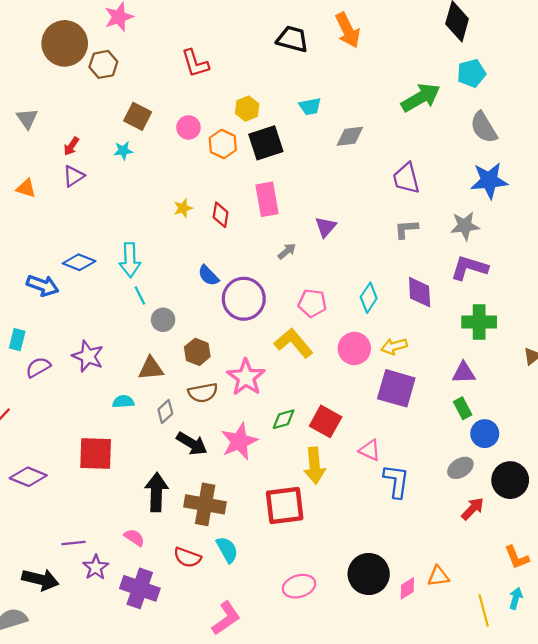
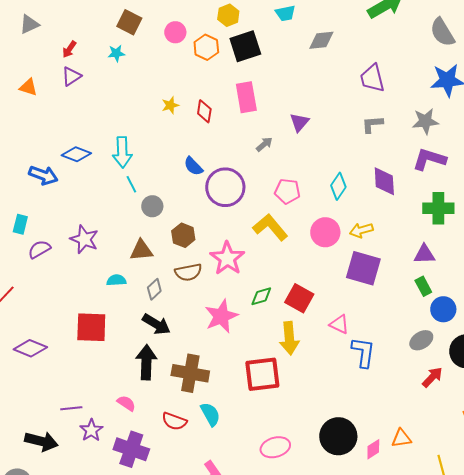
gray triangle: (27, 119) -> (29, 24), turned 40
black arrow: (192, 444) -> (156, 324), moved

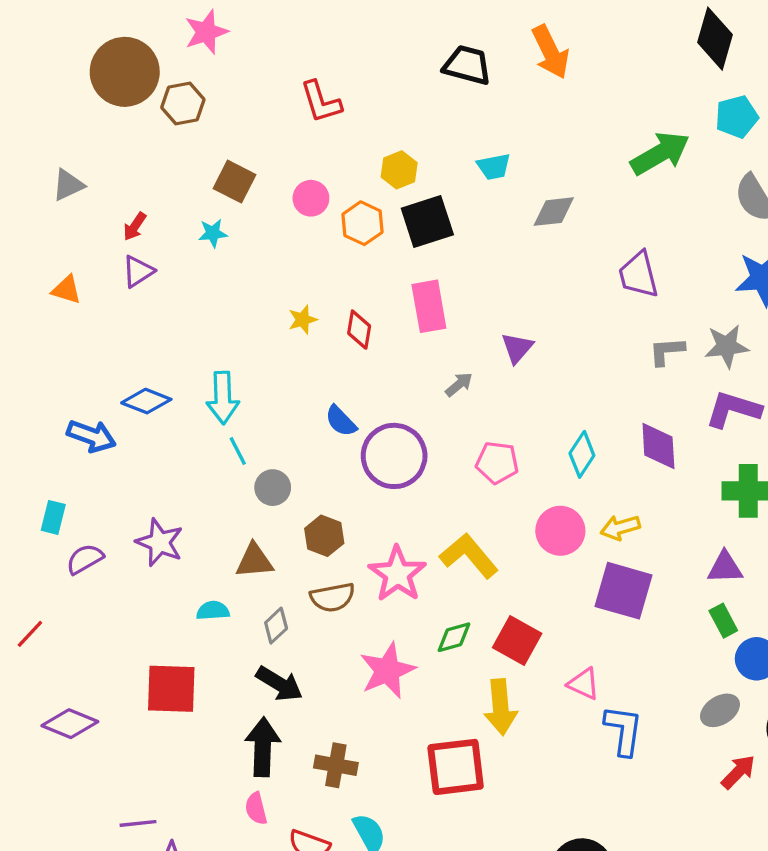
gray L-shape: (372, 124) -> (667, 351), moved
yellow L-shape: (270, 227) -> (469, 556), moved
brown cross: (190, 373) -> (336, 765), size x0.7
pink semicircle: (126, 403) -> (256, 808), moved, turned -138

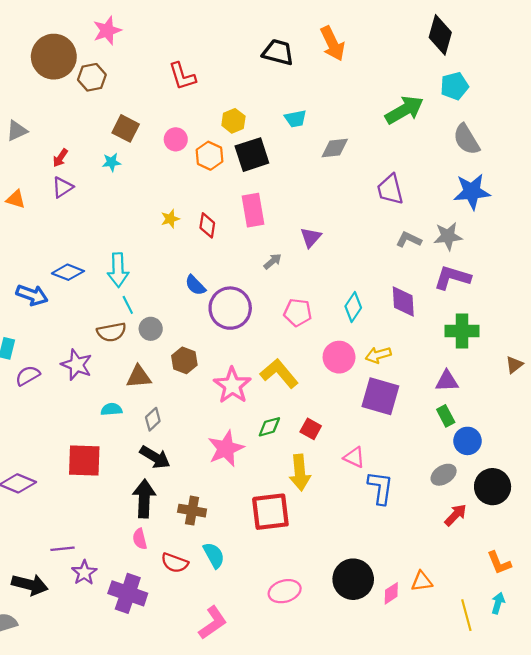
gray L-shape: (667, 351) -> (409, 240), turned 30
brown semicircle: (333, 597) -> (111, 332), moved
red square: (517, 641) -> (311, 429), size x0.7

